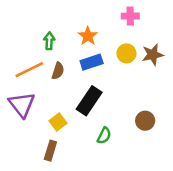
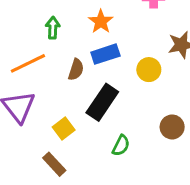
yellow circle: (126, 53) -> (149, 70), moved
brown semicircle: (58, 71) -> (76, 70), moved
brown rectangle: (50, 151) -> (54, 164), turned -60

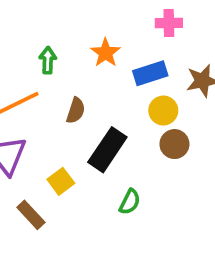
blue rectangle: (105, 54) -> (150, 73), moved
brown circle: (172, 127) -> (174, 144), moved
brown rectangle: (54, 164) -> (31, 215), moved

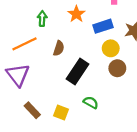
yellow square: (61, 181) -> (61, 112), moved, turned -32
green semicircle: (130, 202) -> (91, 103), turned -88

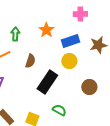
yellow circle: (111, 48) -> (69, 61), moved
brown circle: (117, 68) -> (89, 87), moved

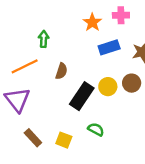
orange star: (46, 30) -> (92, 22), moved
yellow circle: (69, 61) -> (108, 87), moved
brown circle: (89, 87) -> (132, 83), moved

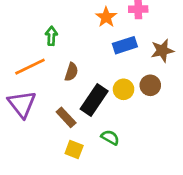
brown rectangle: (33, 138) -> (66, 117), moved

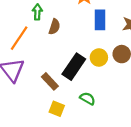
blue rectangle: (125, 45) -> (100, 20), turned -72
orange line: (30, 67) -> (19, 38), turned -30
brown semicircle: (71, 72) -> (54, 27), moved

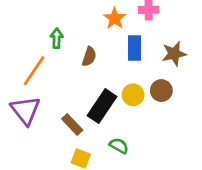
brown semicircle: (54, 27) -> (89, 57), moved

